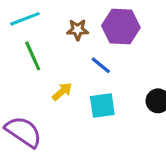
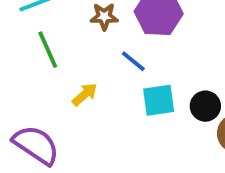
cyan square: (102, 105) -> (159, 100), moved

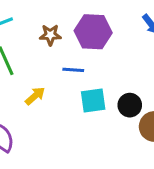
blue line: (133, 61) -> (73, 70), turned -35

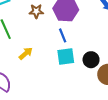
blue line: (73, 70) -> (63, 35), moved, turned 64

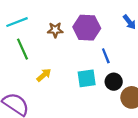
blue line: (63, 35) -> (106, 56), moved

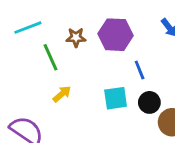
green line: (23, 49) -> (51, 57), moved

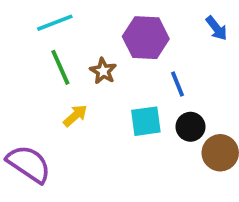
cyan line: (28, 28) -> (55, 23), moved
brown star: (76, 37) -> (103, 71), moved, turned 30

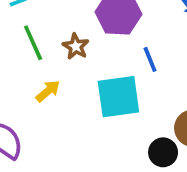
cyan square: (146, 121) -> (118, 97), size x1.4
black circle: (190, 127) -> (163, 152), moved

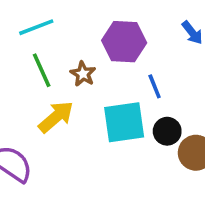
yellow arrow: (48, 91) -> (56, 117), size x1.5
black circle: (163, 152) -> (167, 131), moved

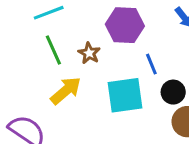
black circle: (167, 131) -> (173, 92), moved

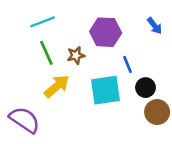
brown star: (89, 53) -> (76, 55), turned 30

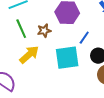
blue line: (127, 64) -> (84, 38), turned 56

